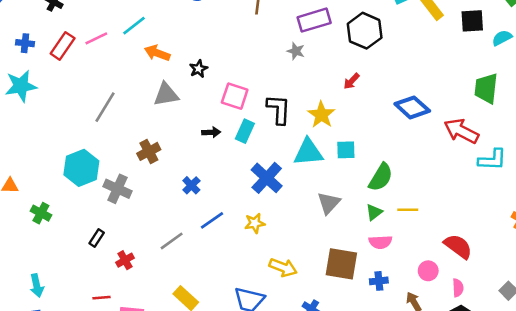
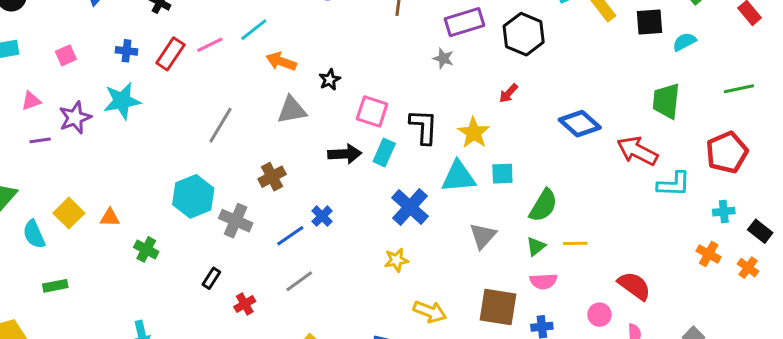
black arrow: (211, 132) -> (345, 154), size x1.5
blue line: (212, 220) -> (290, 236), moved

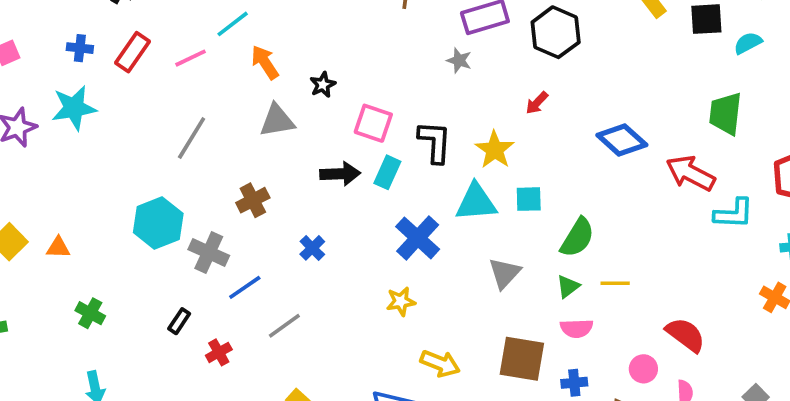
pink line: (210, 45) -> (191, 58), moved
orange arrow: (281, 61) -> (265, 62), turned 36
blue line: (290, 236) -> (245, 287), moved
green cross: (146, 249) -> (90, 313), moved

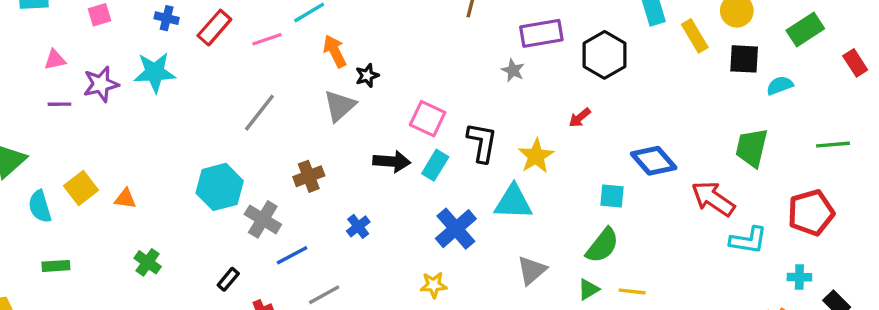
black star: (323, 85) -> (367, 76), moved
gray triangle: (277, 121) -> (340, 106), turned -39
cyan square: (529, 199) -> (612, 196), moved

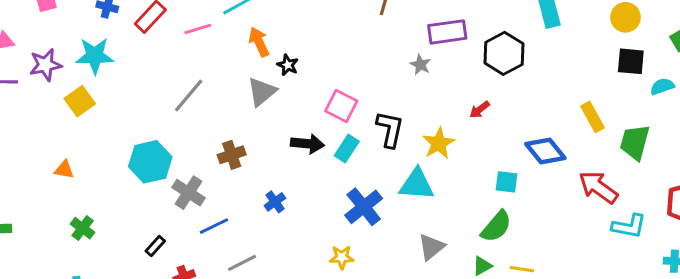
yellow rectangle: (695, 36) -> (593, 117), moved
black star: (367, 76) -> (288, 65), turned -30
yellow square: (81, 188) -> (80, 101), moved

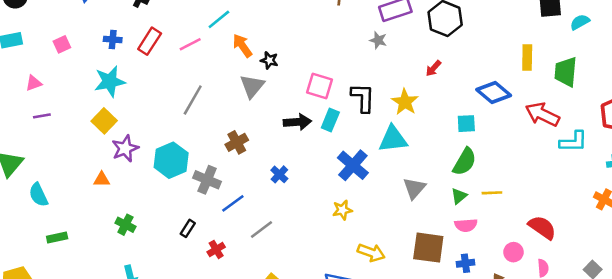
purple star: (45, 65) -> (125, 148), moved
yellow rectangle: (593, 117) -> (527, 57), turned 40

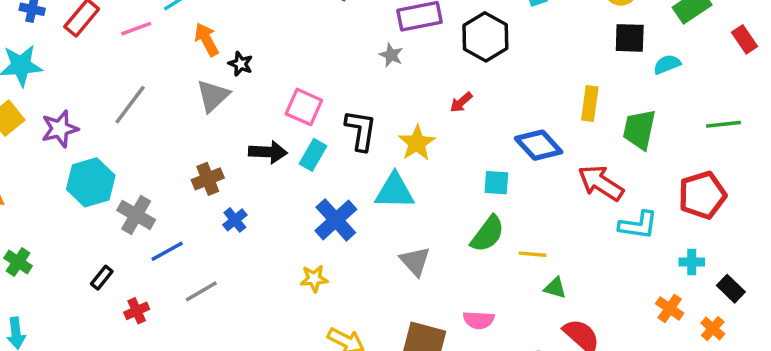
brown cross: (237, 142) -> (208, 179), moved
purple star: (125, 148) -> (60, 129), moved
gray triangle: (414, 188) -> (415, 261), turned -30
yellow line: (492, 193) -> (532, 254), moved
green triangle: (459, 196) -> (555, 288), moved, turned 48

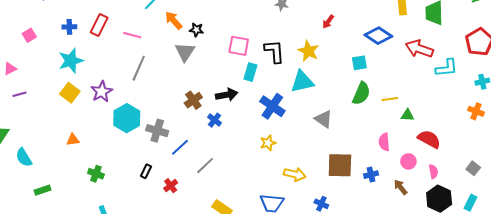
pink line: (136, 29) -> (132, 35), moved, turned 48
black arrow: (268, 152) -> (227, 95), moved
pink semicircle: (479, 320) -> (384, 142), moved, turned 96

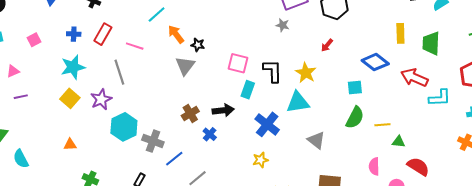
gray line: (139, 68) -> (119, 72), moved, turned -45

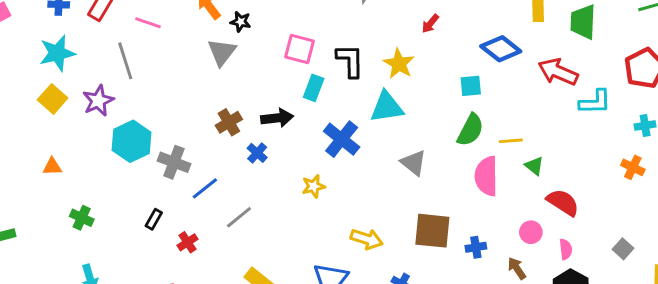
green triangle: (399, 142) -> (534, 166), turned 32
yellow star: (260, 160) -> (314, 186), moved
pink semicircle: (374, 166) -> (486, 176), moved, size x1.5

